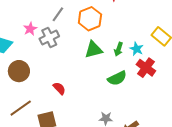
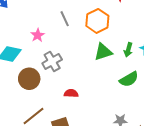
gray line: (58, 14) -> (65, 19), turned -56
gray cross: (49, 37) -> (52, 61), moved
red semicircle: (59, 88) -> (71, 93), turned -40

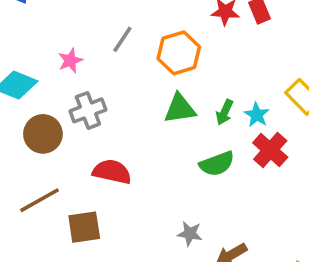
gray line: (65, 19) -> (122, 39), turned 49
red semicircle: (71, 93) -> (112, 172), size x1.5

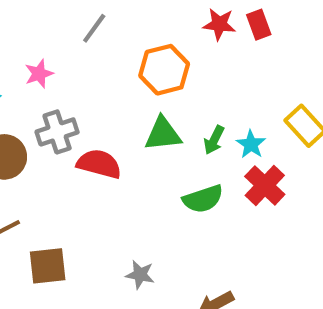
gray line: (122, 39) -> (94, 28), moved
red semicircle: (112, 172) -> (99, 164), moved
gray star: (190, 234) -> (140, 275), moved

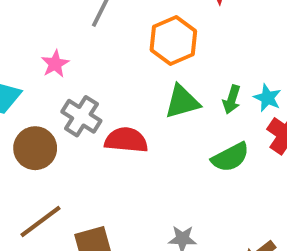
gray cross: (57, 132) -> (81, 116), turned -30

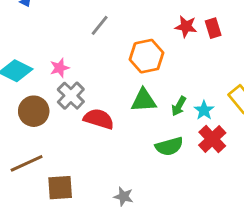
pink star: (55, 64) -> (60, 68), moved

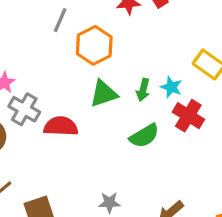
gray line: (100, 25) -> (60, 20), moved

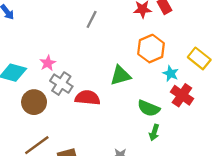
orange hexagon: (94, 45) -> (151, 49), moved
green arrow: (143, 90) -> (154, 132), moved
green semicircle: (144, 136) -> (149, 108), turned 50

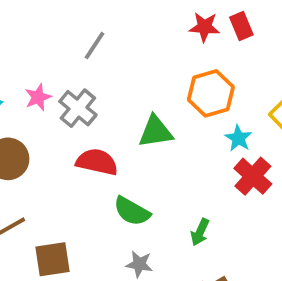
gray line: (92, 19) -> (94, 45), moved
gray cross: (61, 84) -> (78, 108), moved
green semicircle: (149, 108) -> (132, 211), moved

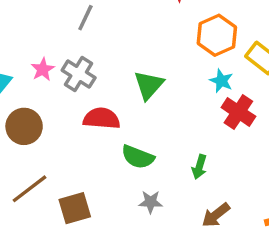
orange hexagon: (211, 93) -> (217, 35), moved
green triangle: (156, 132) -> (149, 85), turned -32

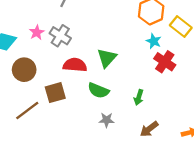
green triangle: (149, 85) -> (107, 58), moved
brown square: (75, 208) -> (55, 93), moved

